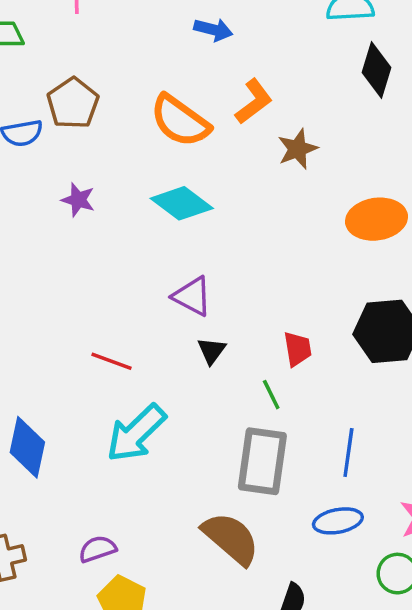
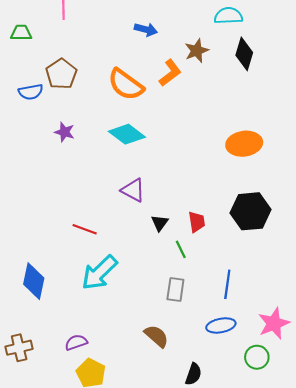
brown star: (298, 149) -> (197, 51), moved
black triangle: (212, 351) -> (160, 223), moved
gray rectangle: (262, 461) -> (175, 290), size x0.6
brown semicircle: (231, 538) -> (156, 336), size x0.7

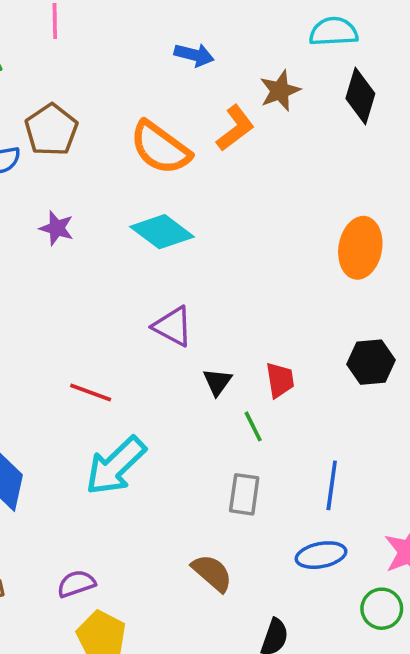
orange ellipse: (244, 144) -> (360, 248), turned -72
black hexagon: (251, 211) -> (371, 362), size x0.7

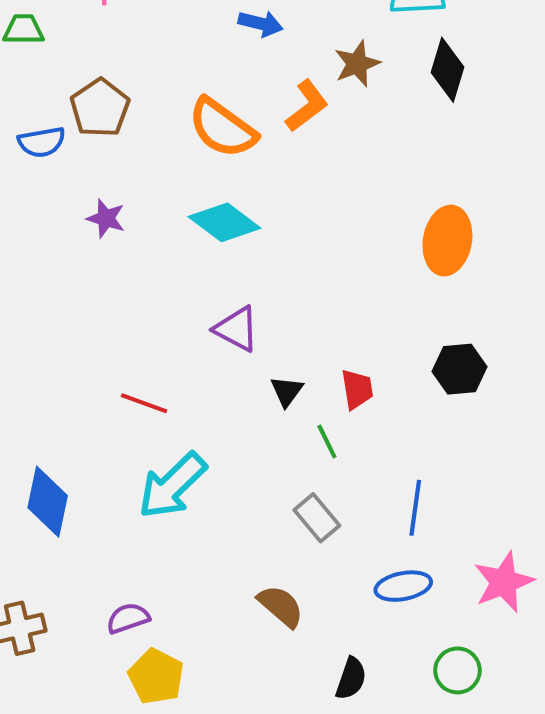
gray rectangle: (244, 494) -> (317, 518), turned -48
green circle: (382, 609) -> (457, 670), moved

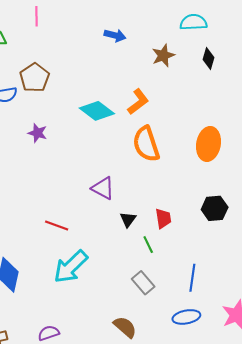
black diamond: (447, 70) -> (209, 59), size x0.7
orange L-shape: (307, 106) -> (138, 102), moved
orange semicircle: (222, 128) -> (146, 144), moved, turned 36
cyan diamond: (224, 222) -> (97, 111), moved

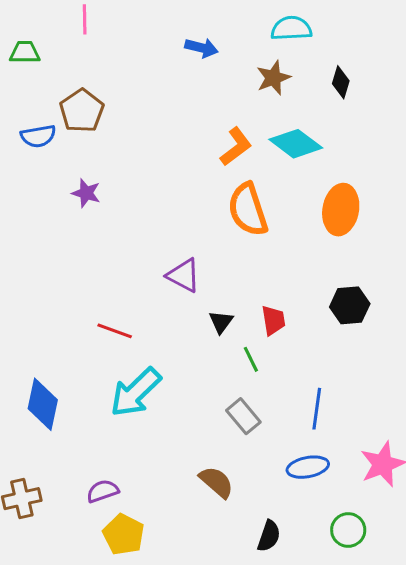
cyan semicircle: (193, 22) -> (291, 28), moved
cyan diamond: (97, 111) -> (296, 144), moved

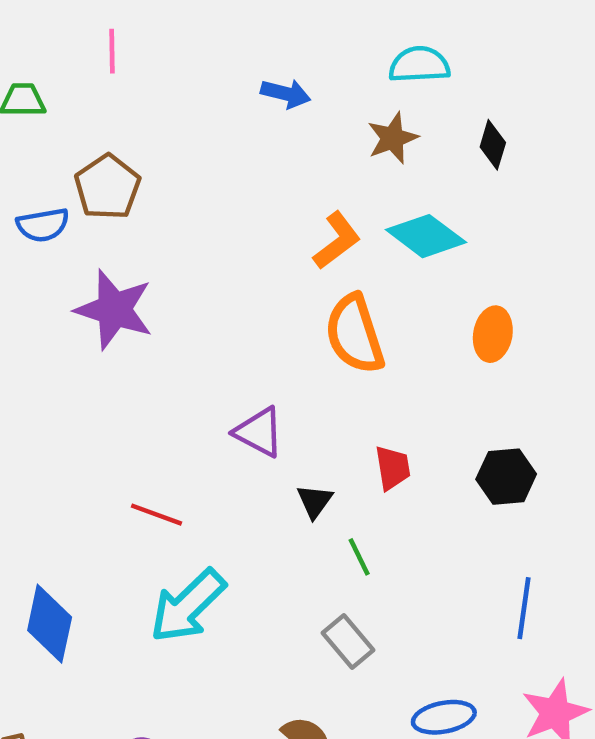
purple star: (86, 193) -> (114, 310), size x1.8
orange ellipse: (341, 210) -> (493, 334), size x0.7
red trapezoid: (273, 320) -> (393, 468), moved
blue line: (317, 409) -> (524, 608), moved

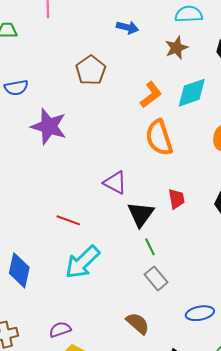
brown pentagon: (107, 187) -> (91, 70), moved
cyan diamond: (426, 236) -> (192, 93), turned -56
black triangle: (315, 501) -> (141, 214), size x1.6
green line: (359, 557) -> (150, 247), moved

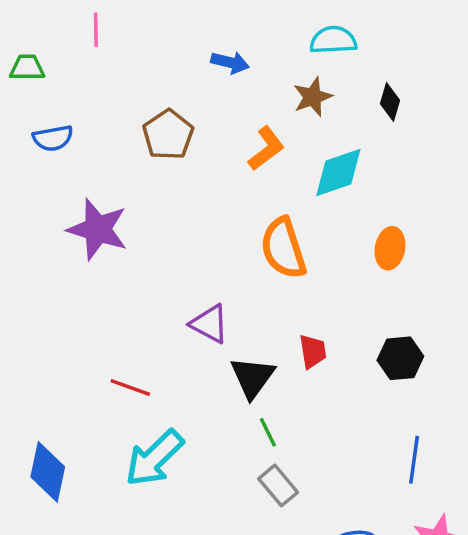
blue semicircle: (16, 88) -> (53, 138), moved
orange L-shape: (151, 95) -> (266, 148), moved

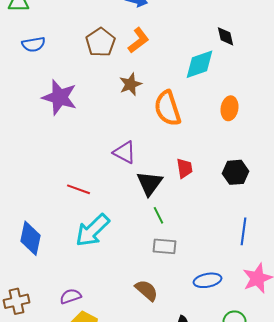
brown star: (313, 97) -> (130, 84), moved
black diamond: (390, 102) -> (226, 36), moved, turned -30
orange L-shape: (266, 148) -> (138, 40), moved
gray rectangle: (278, 486) -> (164, 246), turned -45

